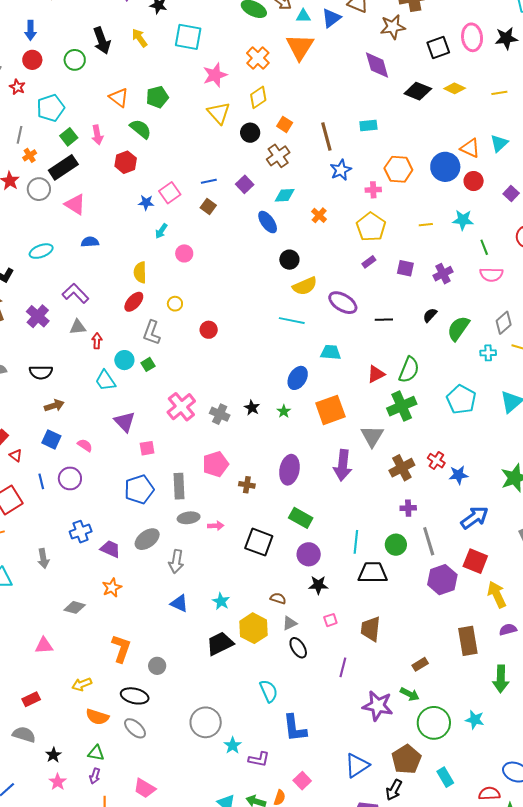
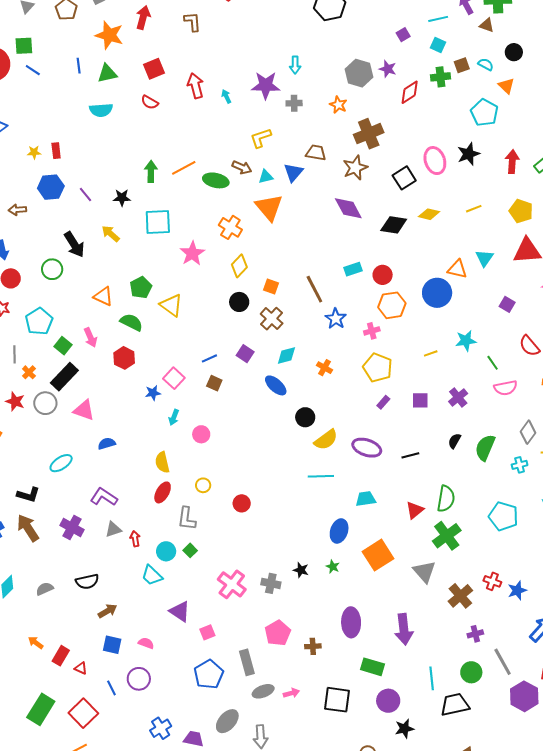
yellow triangle: (219, 113) -> (171, 305), moved
red circle: (474, 181) -> (383, 275), moved
purple arrow: (343, 465) -> (404, 629), moved

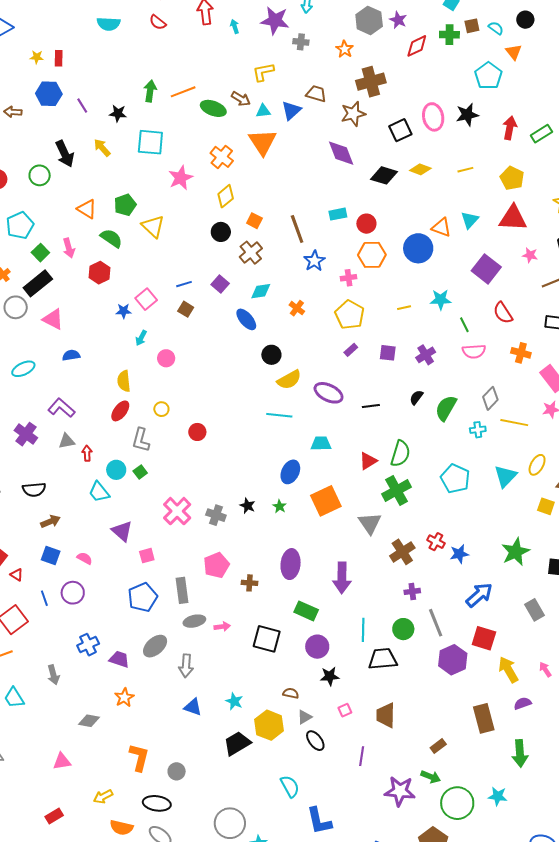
purple square: (507, 304) -> (486, 269), size x1.8

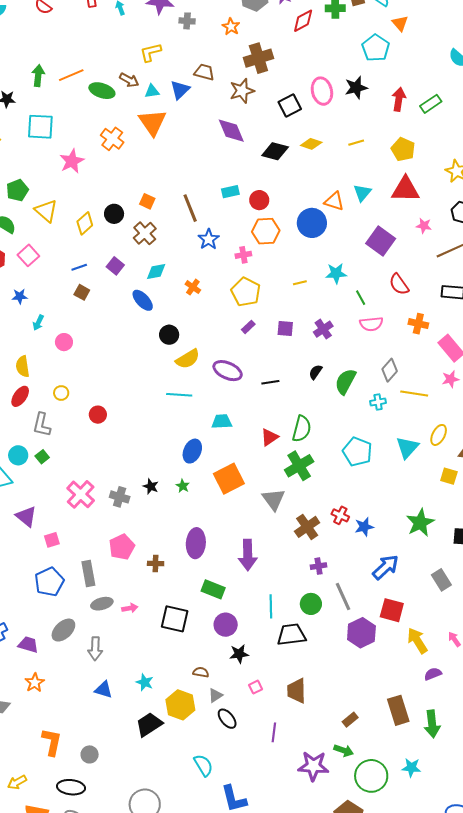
yellow diamond: (226, 196) -> (85, 223), moved
pink square: (146, 299) -> (28, 255), moved
brown rectangle: (484, 718) -> (398, 710), moved

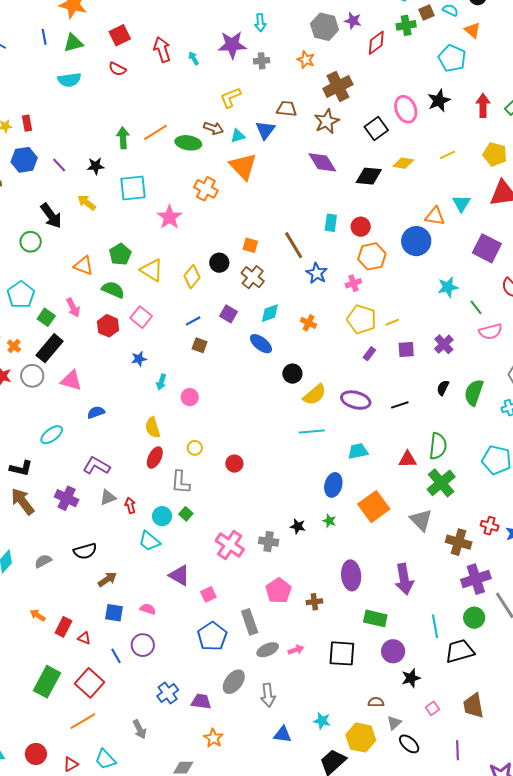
cyan rectangle: (230, 192) -> (331, 223), turned -60
yellow line: (300, 283) -> (392, 322), moved
red triangle: (270, 437) -> (408, 459), turned 42
brown cross: (307, 527) -> (459, 542), turned -30
purple cross: (319, 566) -> (476, 579), size x1.8

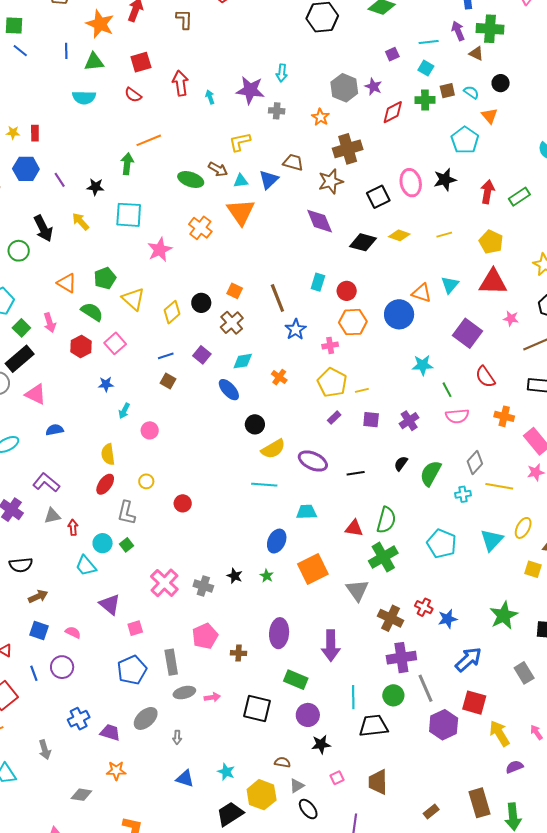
orange line: (156, 132) -> (149, 140), moved
gray arrow: (268, 695) -> (177, 737), size x0.6
orange star: (213, 738) -> (116, 771), turned 30

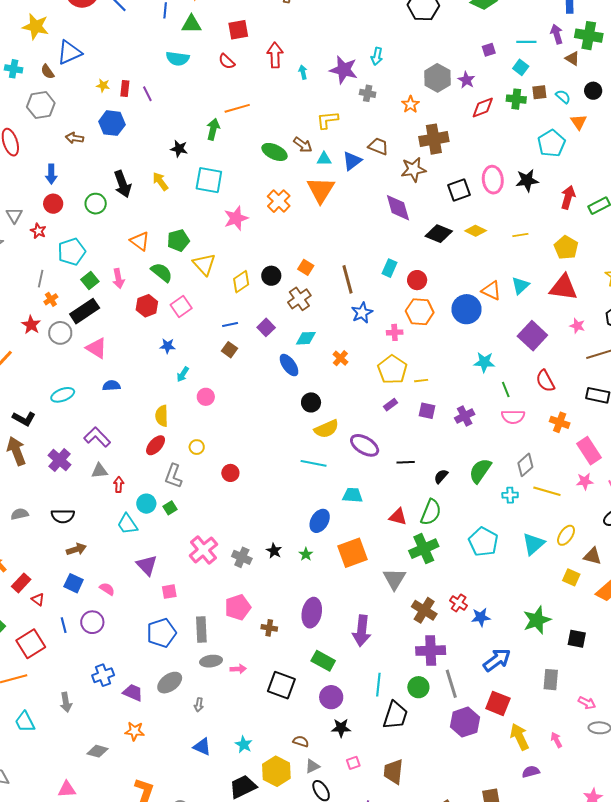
purple line: (60, 180) -> (147, 94), moved
black semicircle: (401, 463) -> (441, 476), moved
gray rectangle: (524, 673) -> (551, 680), turned 30
black trapezoid: (374, 726) -> (395, 715), turned 108

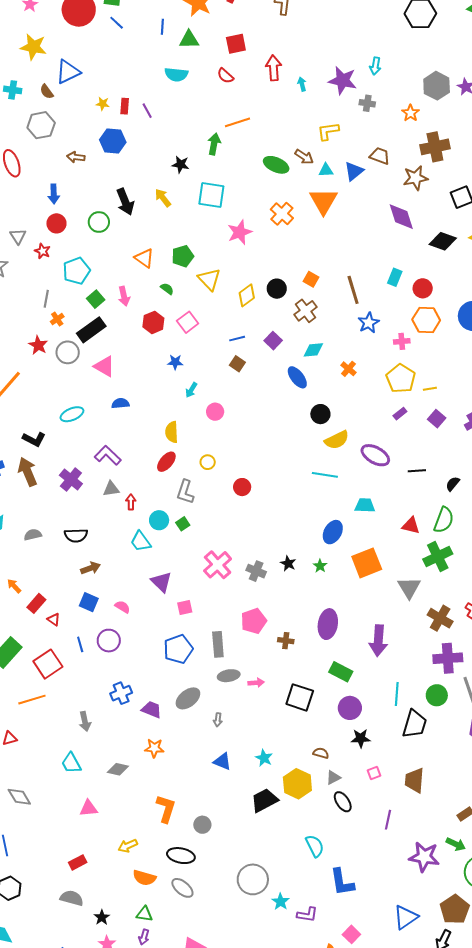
green semicircle: (162, 272) -> (167, 289), size x0.6
purple square: (427, 411) -> (437, 419), turned 30
cyan trapezoid: (25, 722) -> (71, 763), moved

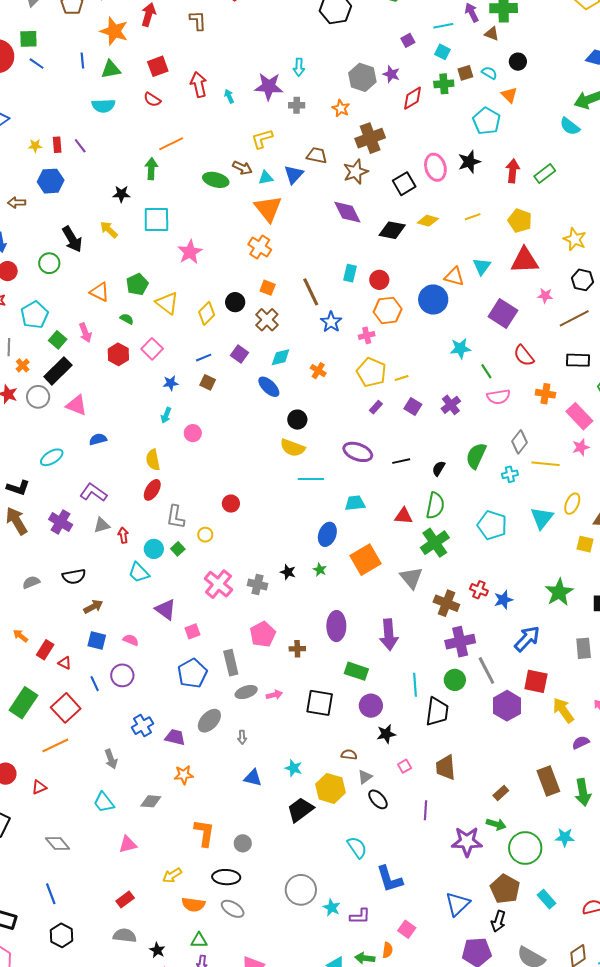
orange cross: (282, 214) -> (260, 247), moved
blue star: (175, 362) -> (171, 383), moved
yellow semicircle: (337, 440) -> (293, 448), moved, turned 55
yellow circle: (208, 462) -> (205, 535), moved

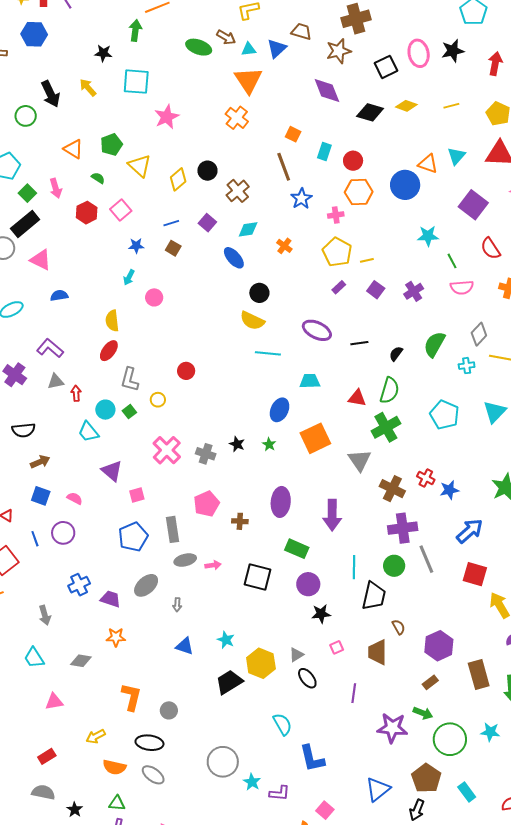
orange square: (268, 288) -> (293, 134), moved
purple hexagon: (507, 706) -> (439, 646), moved
brown semicircle: (349, 755) -> (399, 627), moved, turned 49

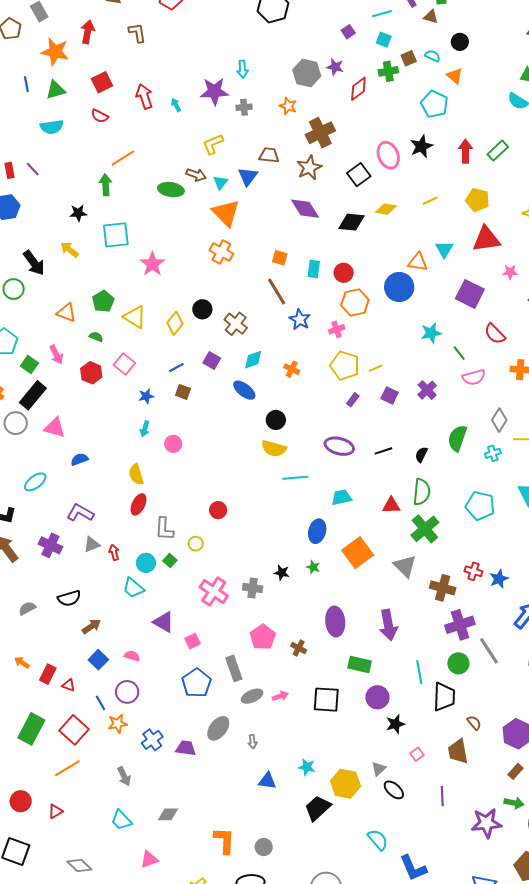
cyan triangle: (249, 49) -> (220, 182), turned -35
blue square: (41, 496) -> (98, 660), turned 36
brown cross: (240, 521) -> (299, 648), turned 35
orange star: (116, 637) -> (118, 724), moved

